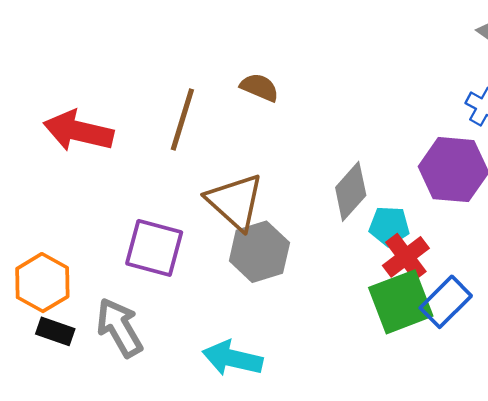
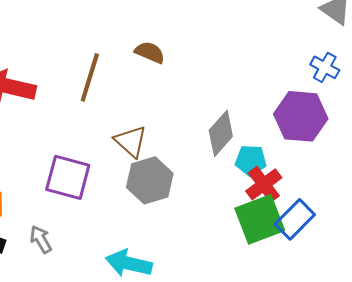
brown triangle: (235, 202) -> (131, 141), size x0.7
gray arrow: (119, 328) -> (41, 239), size x0.6

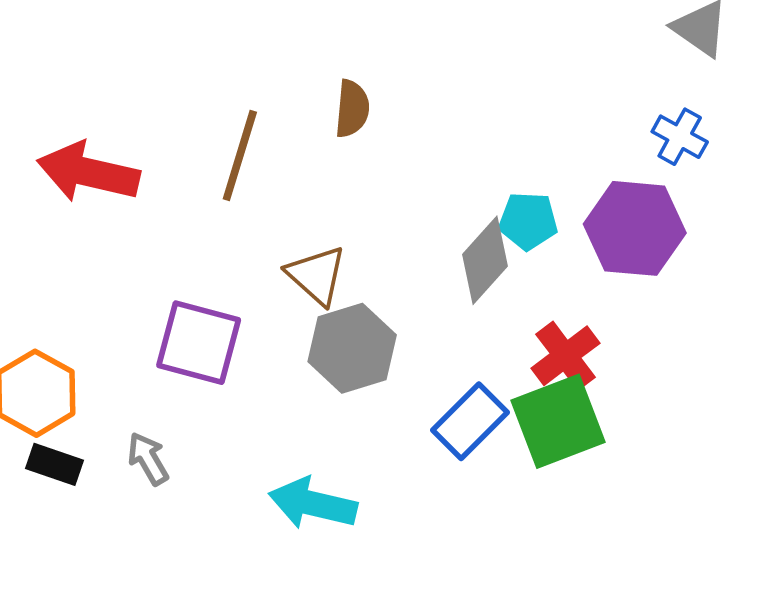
brown semicircle: (150, 52) -> (352, 109), turned 72
cyan pentagon: (251, 160) -> (528, 221), moved
blue rectangle: (295, 219) -> (470, 421), moved

